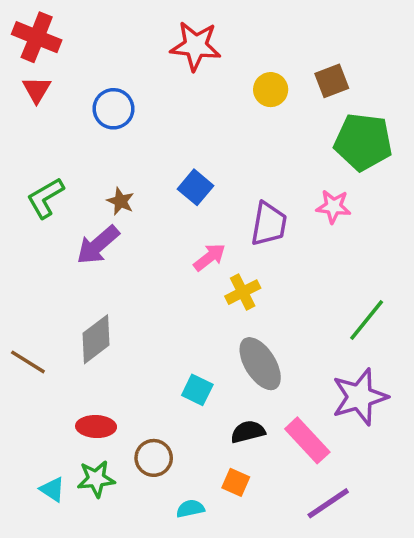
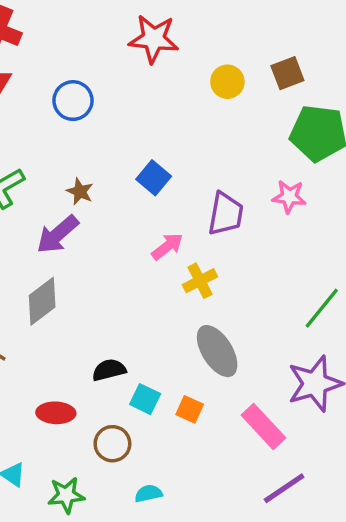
gray diamond: (96, 339) -> (42, 301), moved
cyan square: (197, 390) -> (145, 399), moved
black semicircle: (248, 432) -> (109, 370), moved
green star: (96, 479) -> (66, 495), moved
orange square: (236, 482) -> (190, 409), moved

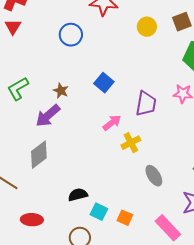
blue circle: (73, 101) -> (71, 35), moved
gray ellipse: (217, 351) -> (154, 176), moved, size x0.7
red ellipse: (56, 413) -> (32, 220), moved

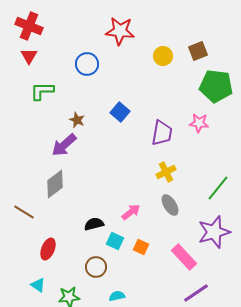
green L-shape: (18, 89) -> (42, 91), moved, turned 30
pink arrow: (112, 123) -> (131, 212), moved
yellow cross: (131, 143) -> (166, 172), moved
red ellipse: (32, 220) -> (48, 249), turned -70

